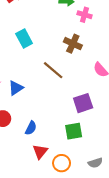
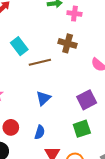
brown line: (53, 70) -> (40, 62), moved, turned -45
blue triangle: (16, 88) -> (43, 98), moved

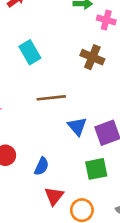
brown line: (40, 62) -> (51, 98), moved
blue triangle: (43, 98) -> (77, 126), moved, turned -35

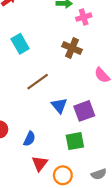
pink cross: (106, 20) -> (84, 17), turned -32
brown line: (51, 98) -> (38, 82), turned -30

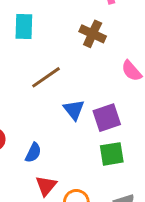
cyan rectangle: (20, 44) -> (24, 27), turned 30
green square: (75, 141) -> (112, 154), moved

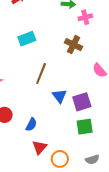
cyan rectangle: (24, 27) -> (27, 39), turned 66
brown line: (46, 77) -> (41, 74), turned -35

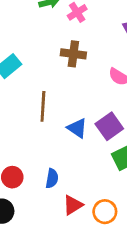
red triangle: (40, 147) -> (73, 205), turned 35

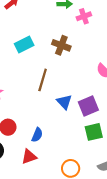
brown cross: (73, 54) -> (61, 45), moved
red triangle: (73, 205) -> (29, 157), moved

